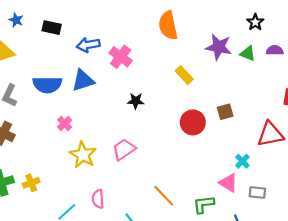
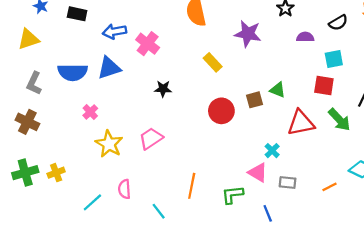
green triangle: (248, 53) -> (278, 90), moved
orange line: (164, 196) -> (192, 186), turned 55

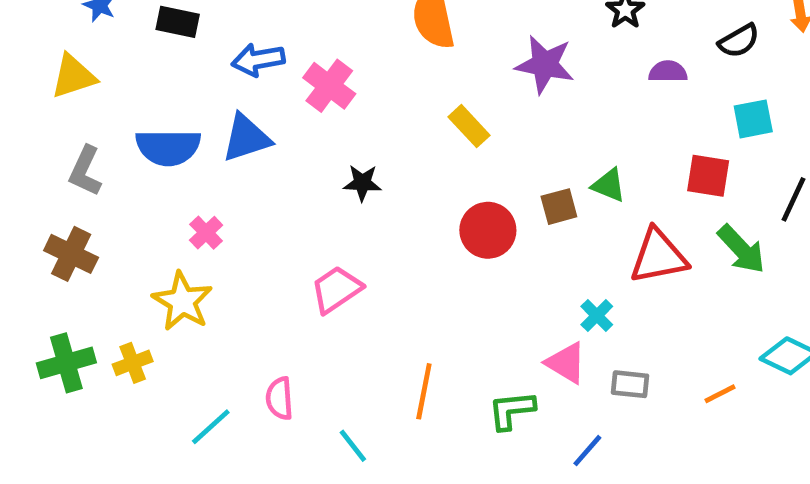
cyan square: (334, 59) -> (753, 119), moved
yellow star: (109, 144) -> (182, 301), moved
blue line: (268, 213) -> (587, 451), turned 63

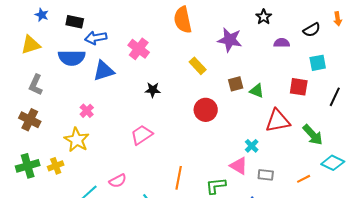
blue arrow: (258, 60) -> (96, 38), moved
blue semicircle: (168, 147) -> (72, 58), moved
brown square: (559, 207) -> (236, 84), moved
green arrow: (741, 249) -> (313, 135), moved
pink semicircle: (279, 398) -> (118, 181), turned -114

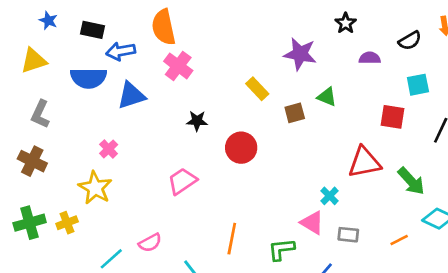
orange semicircle: (183, 20) -> (163, 27), moved
brown square: (236, 84) -> (295, 113), moved
green triangle: (257, 91) -> (327, 97), moved
red circle: (206, 110) -> (241, 148), moved

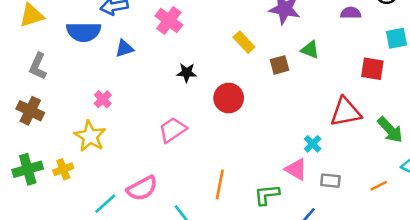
blue triangle: (131, 95) -> (124, 48), size x0.7
pink semicircle: (150, 243) -> (142, 188), size x1.4

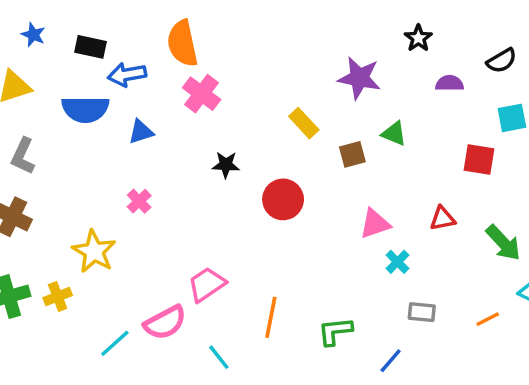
pink cross: (103, 99) -> (139, 201), moved
red triangle: (346, 112) -> (443, 218), size x0.6
pink trapezoid: (173, 130) -> (207, 284), moved
pink triangle: (296, 169) -> (375, 224), moved, turned -50

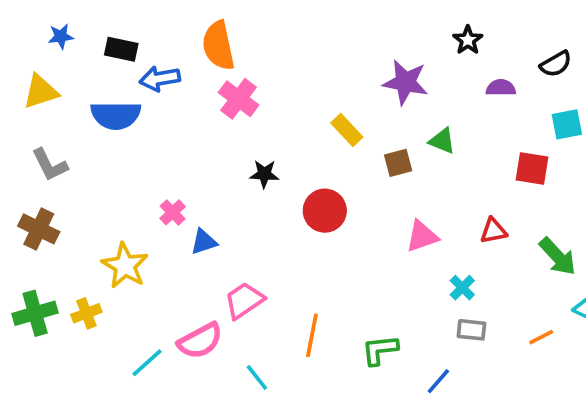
blue star: (33, 35) -> (61, 36), turned -30
blue triangle: (141, 132) -> (204, 242), moved
gray L-shape: (23, 156) -> (50, 165), turned -51
cyan cross: (397, 262) -> (462, 288), moved

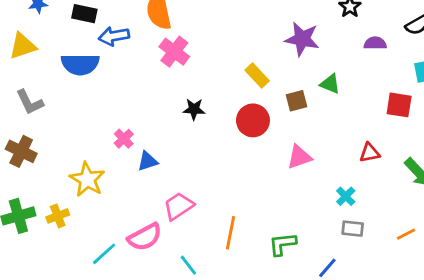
red circle: (325, 211) -> (253, 120), moved
pink triangle: (422, 236) -> (299, 157), moved

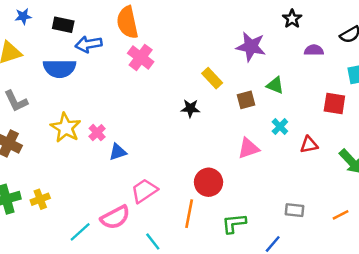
black star: (194, 109) -> (190, 108), moved
red circle: (253, 120) -> (209, 182), moved
yellow star: (87, 179) -> (66, 128), moved
cyan cross: (346, 196) -> (280, 127), moved

